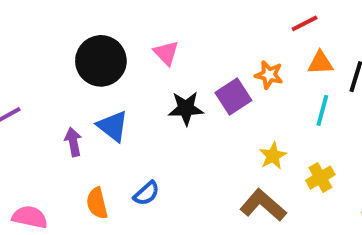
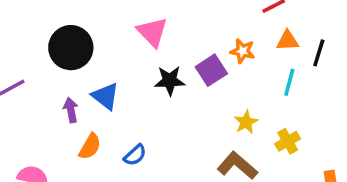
pink triangle: (166, 53) -> (152, 32), size x1.4
black circle: (101, 61) -> (71, 48), moved
orange semicircle: (97, 203) -> (90, 146), moved, turned -136

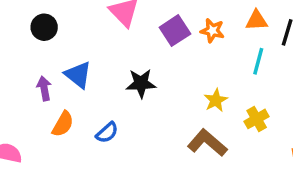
black circle: (71, 48) -> (44, 27), size x0.6
purple square: (211, 70) -> (175, 31), moved
black star: (170, 81) -> (141, 83), moved

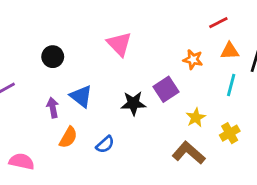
purple square: (175, 31) -> (166, 89), moved

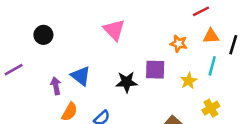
black circle: (53, 57) -> (43, 35), moved
purple square: (166, 89) -> (155, 70), turned 35
yellow star: (196, 118) -> (189, 81), moved

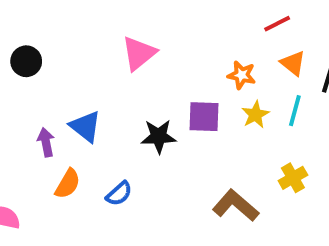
pink triangle: (114, 30) -> (139, 53), turned 35
orange triangle: (211, 36) -> (293, 63), turned 42
yellow star: (189, 81) -> (255, 115), moved

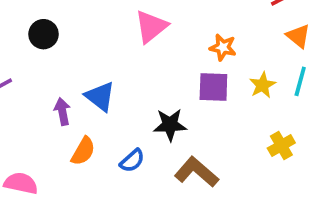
orange star: (242, 75) -> (223, 47), moved
black star: (159, 136) -> (170, 125), moved
yellow cross: (293, 178) -> (281, 146), moved
brown L-shape: (236, 205) -> (196, 172), moved

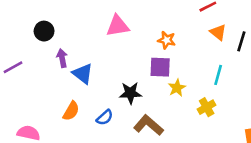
pink triangle: (151, 27) -> (118, 26), turned 30
cyan line: (300, 81) -> (218, 75), moved
yellow star: (262, 85) -> (177, 88), moved
purple arrow: (62, 112) -> (62, 58), moved

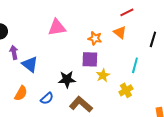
orange triangle: (218, 32) -> (120, 32), moved

